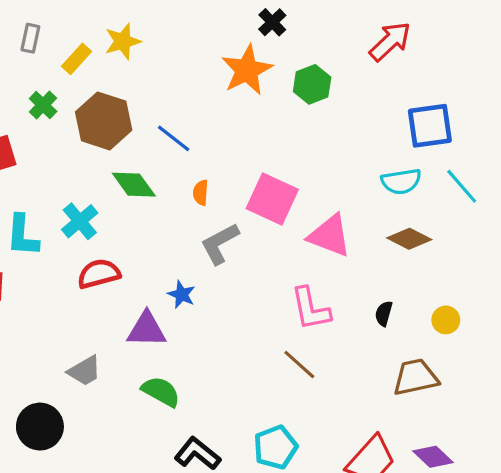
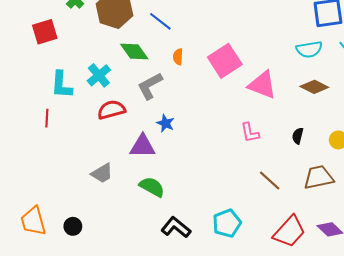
pink square: (272, 199) -> (225, 61), turned 32
gray L-shape: (220, 244) -> (150, 86), moved
pink L-shape: (310, 309) -> (250, 133), size x0.7
brown line: (299, 364) -> (270, 181), moved
black circle: (40, 427) -> (73, 226), moved, size x0.6

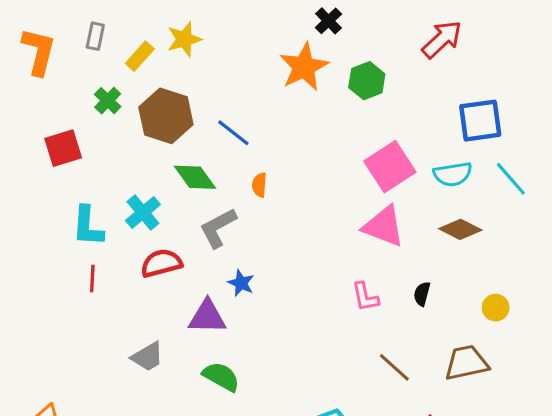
pink square: (225, 61) -> (390, 167), moved
red line: (47, 118) -> (92, 278), moved
black semicircle: (298, 136) -> (422, 294), moved

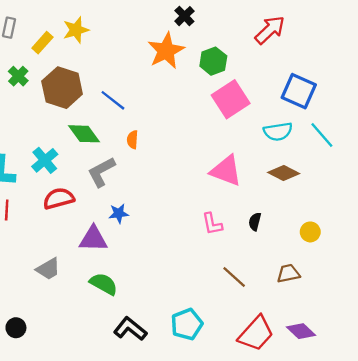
blue square: (480, 121) -> (299, 91), turned 32
pink square: (390, 167) -> (231, 99), moved
blue star: (241, 283) -> (119, 213), turned -30
brown trapezoid: (466, 363) -> (288, 273), size x0.7

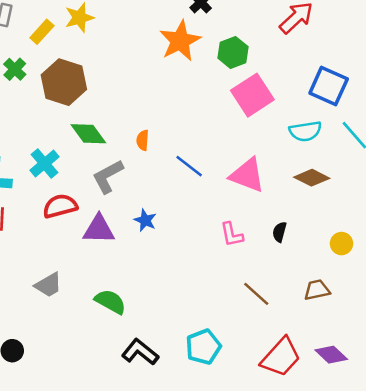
blue line: (113, 100) -> (189, 166), moved
blue star: (119, 213) -> (145, 220), moved, turned 30
purple triangle: (93, 239) -> (99, 229), moved

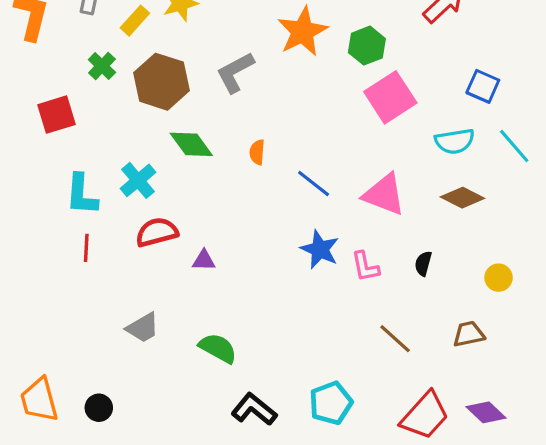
blue square: (329, 86) -> (483, 86), size x0.7
gray L-shape: (108, 176) -> (235, 72), moved
blue star: (145, 220) -> (320, 249), moved, size x1.4
purple triangle: (99, 229) -> (204, 260), size x0.6

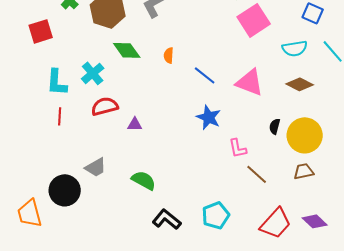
pink L-shape: (365, 267) -> (238, 148), moved
yellow circle: (499, 278) -> (305, 135), moved, size x2.0
black circle: (99, 408) -> (65, 190), moved, size x1.8

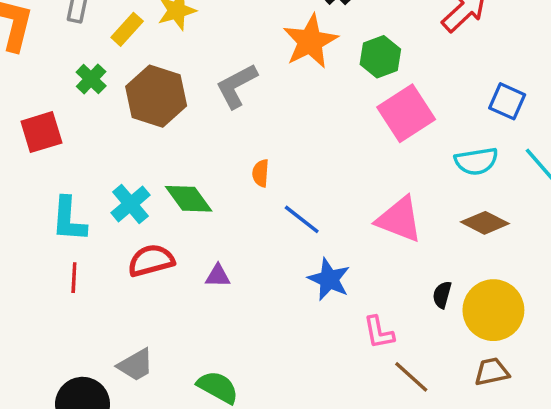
green diamond: (127, 50) -> (189, 199), moved
blue line: (205, 75) -> (302, 219), moved
purple triangle: (135, 124) -> (218, 276), moved

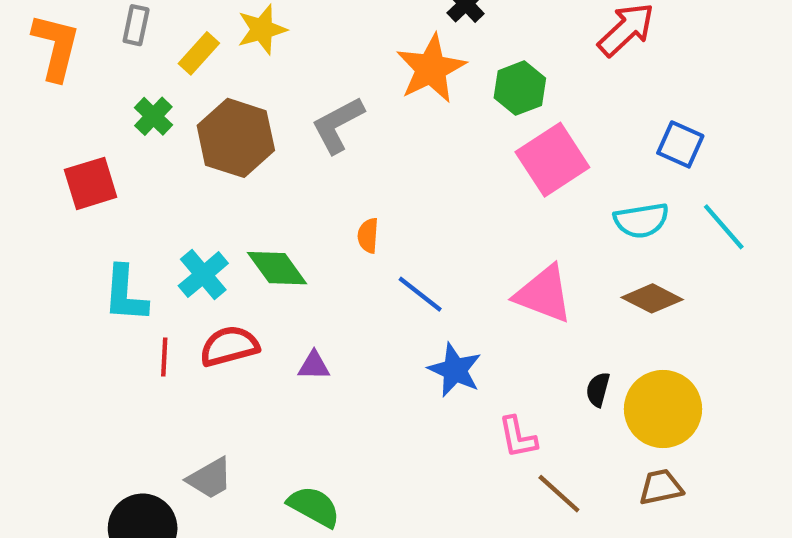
red line: (74, 278) -> (164, 357), moved

